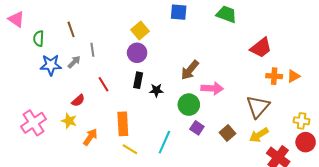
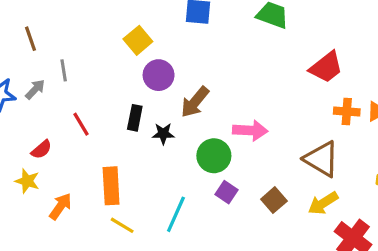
purple circle: (137, 53) -> (159, 75), moved
brown arrow: (190, 70) -> (195, 102), moved
brown triangle: (258, 107) -> (321, 159), turned -40

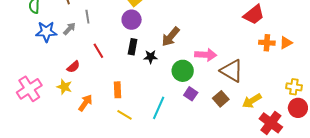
purple circle: (159, 75) -> (132, 20), moved
brown triangle: (321, 159) -> (232, 71), moved
orange rectangle: (111, 186) -> (117, 90), size x0.7

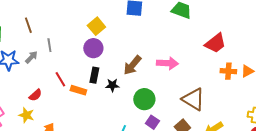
pink arrow: (206, 55) -> (167, 63), moved
orange rectangle: (117, 90) -> (78, 90), moved, turned -70

